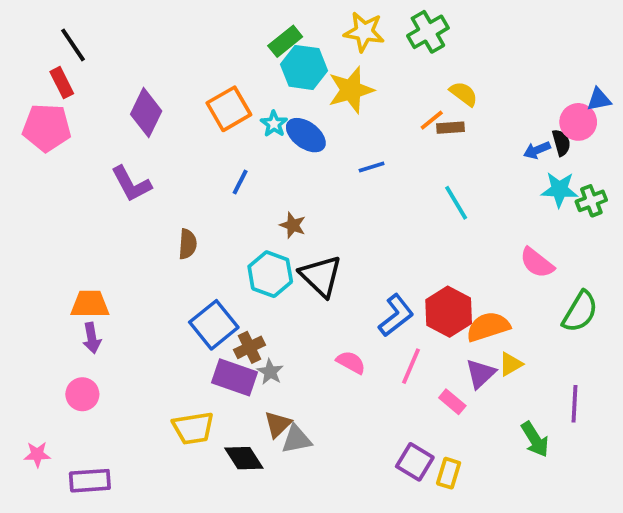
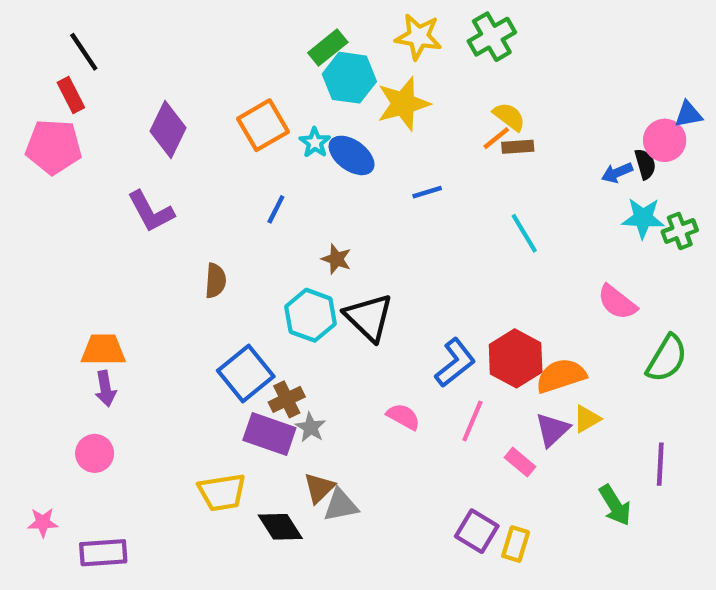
yellow semicircle: (464, 94) -> (509, 117), moved

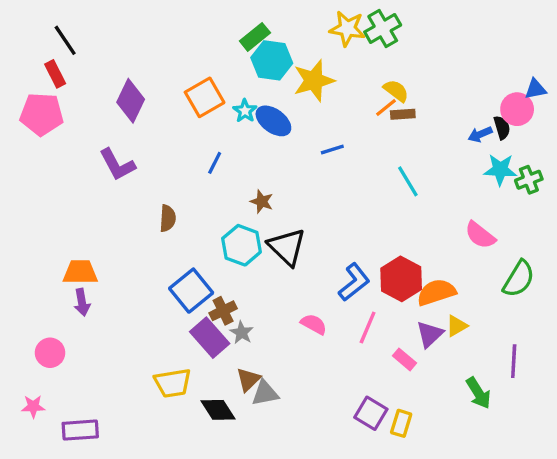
yellow star: (418, 37) -> (347, 29), moved
purple rectangle: (269, 434) -> (210, 338), turned 30
pink circle: (95, 453) -> (50, 353), moved

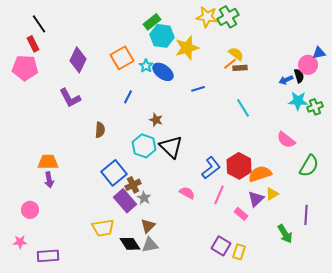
gray triangle: (265, 393) -> (150, 245), moved

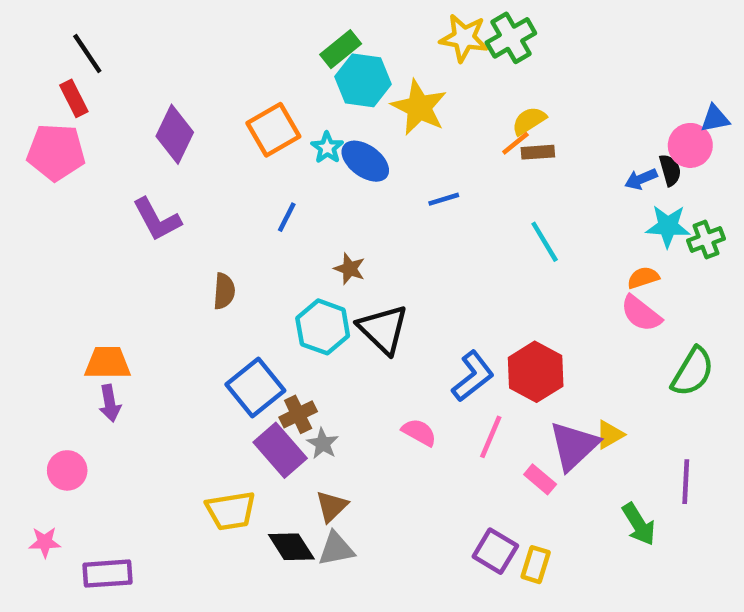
yellow star: (187, 48) -> (419, 107), turned -30
yellow semicircle: (236, 54) -> (529, 121), turned -70
orange semicircle: (260, 174) -> (643, 278), moved, size x0.6
purple triangle: (256, 199) -> (574, 446), size x1.4

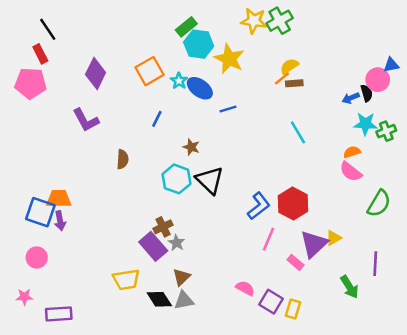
blue line: (444, 199) -> (228, 109), moved
blue square: (255, 387) -> (40, 212), moved, turned -32
pink semicircle: (419, 432) -> (245, 288), moved

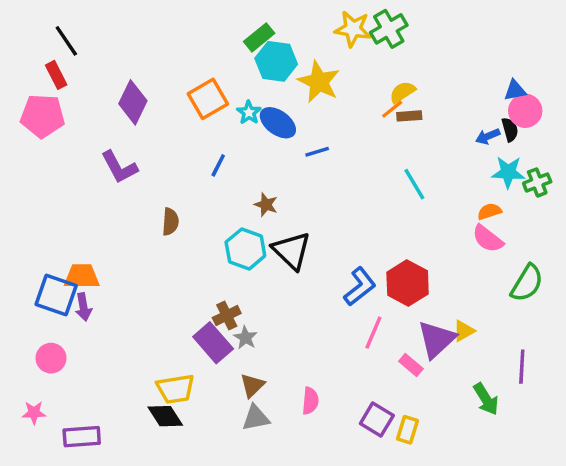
blue triangle: (391, 65) -> (515, 90), moved
pink semicircle: (245, 288) -> (310, 401), moved, turned 66
black diamond: (159, 299) -> (165, 416), moved

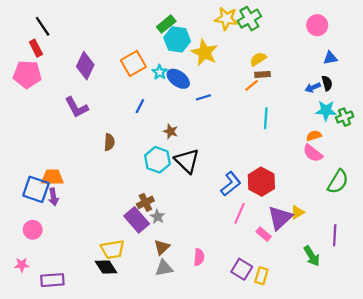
orange line: (392, 109) -> (252, 85), moved
pink circle: (525, 111) -> (317, 25), moved
cyan line: (414, 184) -> (266, 118), turned 35

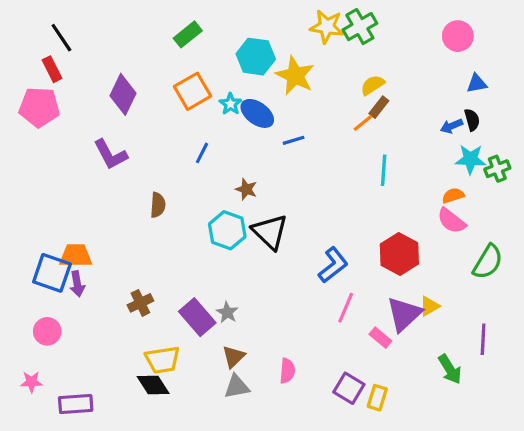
green rectangle: (166, 24) -> (188, 34), moved
brown rectangle: (262, 74) -> (379, 107), turned -48
red hexagon: (261, 182) -> (399, 254), moved
brown cross: (145, 202) -> (140, 303), moved

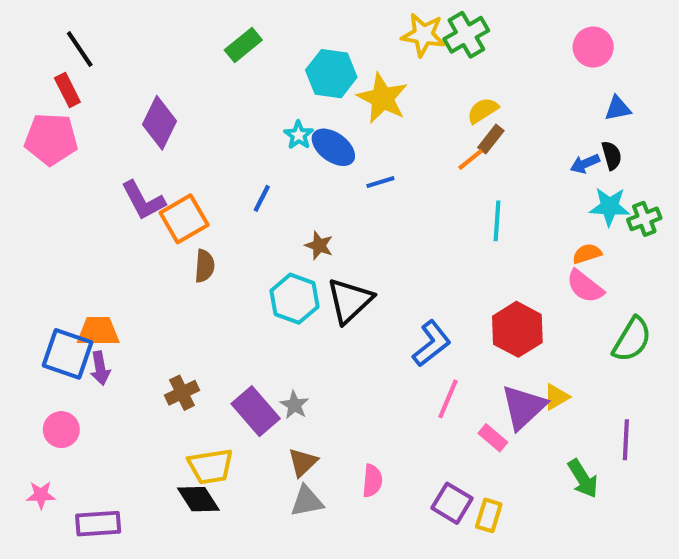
orange square: (193, 91) -> (184, 219), moved
black triangle: (270, 232) -> (350, 301), turned 33

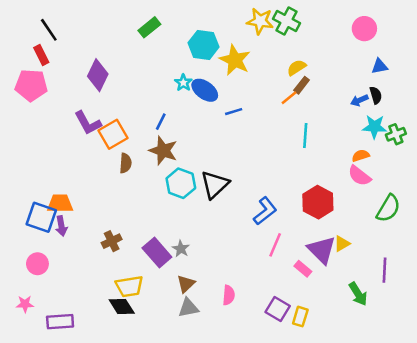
green cross: (466, 35) -> (286, 21), turned -32
brown star: (319, 245) -> (163, 151), moved, size x1.6
purple triangle: (524, 407) -> (322, 250), turned -32

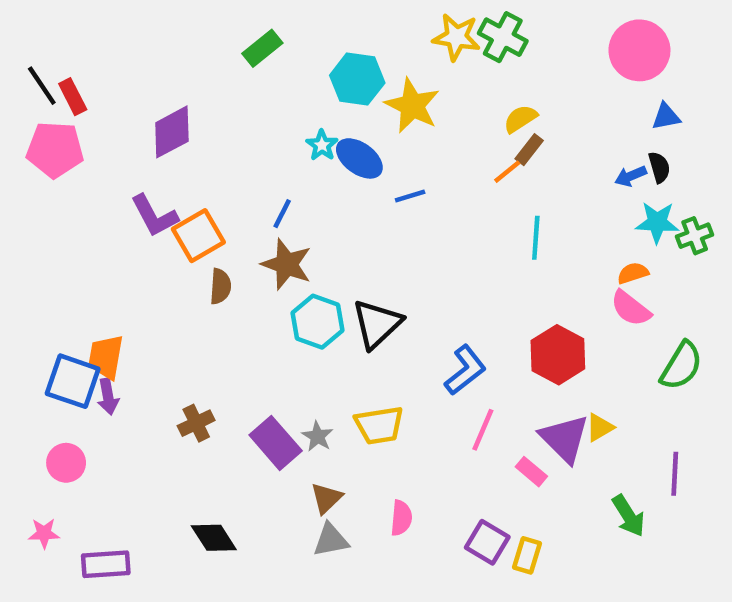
pink circle: (364, 29) -> (639, 50), size x1.4
black line: (49, 30) -> (42, 86), moved
purple diamond: (98, 75) -> (172, 132), turned 36
orange trapezoid: (60, 203) -> (106, 357), turned -80
yellow trapezoid: (129, 286) -> (379, 425), moved

